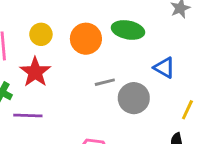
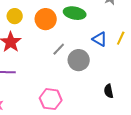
gray line: (105, 82) -> (59, 49), turned -32
yellow line: (187, 110) -> (121, 38), moved

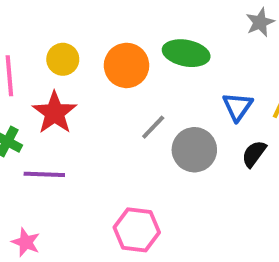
blue triangle: (100, 39) -> (238, 107), turned 35
black semicircle: (109, 91) -> (254, 154), moved, turned 48

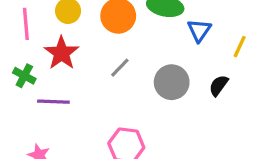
blue triangle: (238, 107) -> (199, 30), moved
gray line: (153, 127) -> (120, 68), moved

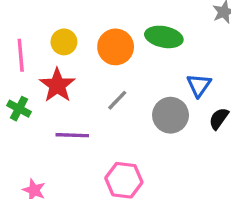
blue triangle: (199, 30) -> (199, 85), moved
purple line: (53, 102) -> (72, 135), moved

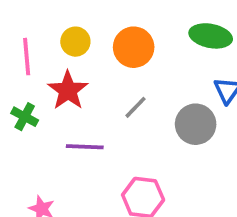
green ellipse: (164, 37) -> (211, 36), moved

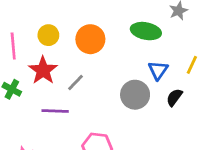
gray line: (135, 107) -> (75, 83), moved

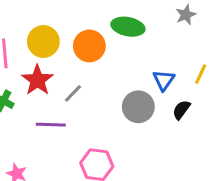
green ellipse: (146, 31) -> (128, 27), moved
yellow circle: (48, 35) -> (43, 41), size x1.4

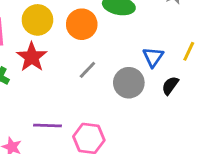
gray line: (73, 93) -> (87, 70), moved
purple line: (51, 125) -> (47, 126), moved

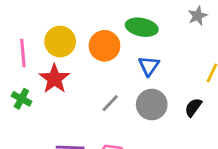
blue triangle: (153, 57) -> (149, 66), moved
gray line: (87, 70) -> (110, 103), moved

